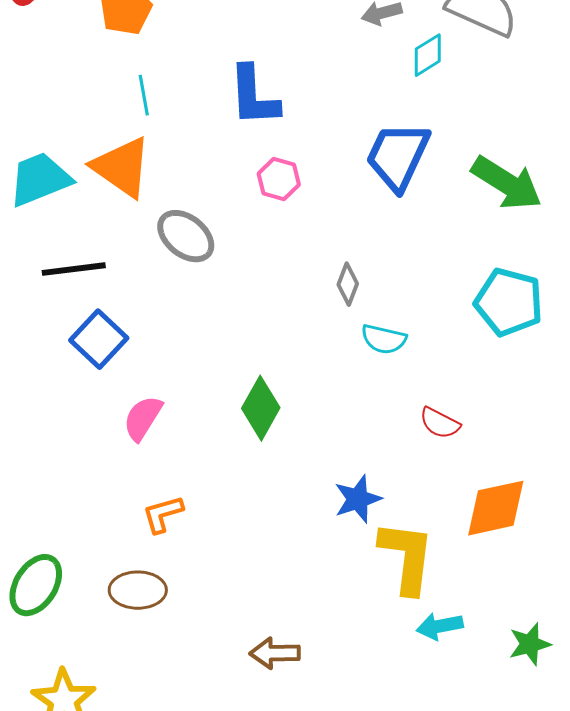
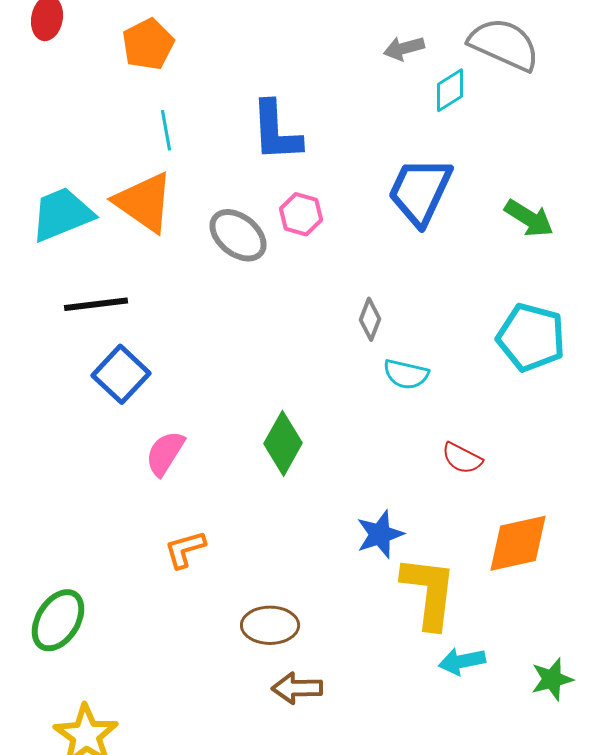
green arrow: (507, 183) -> (529, 218), size x0.7
gray ellipse: (186, 236) -> (238, 235), moved
brown ellipse: (138, 590) -> (270, 625), moved

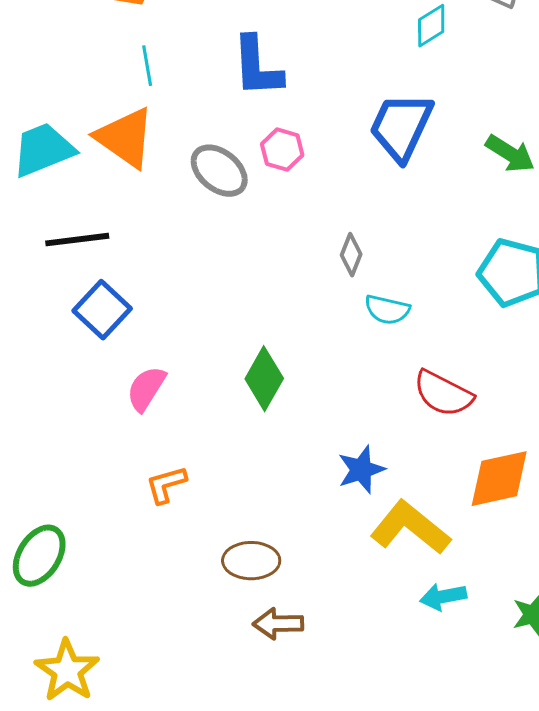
red semicircle: (462, 458) -> (443, 394), size x1.5
yellow L-shape: (429, 592) -> (410, 528), turned -58

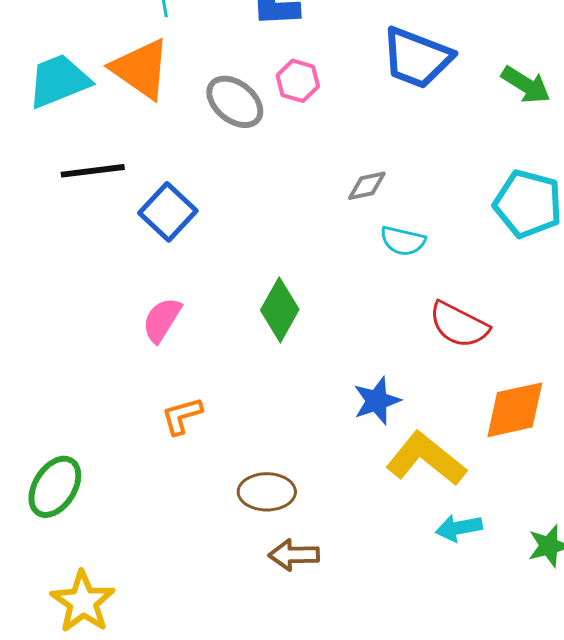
blue trapezoid: (401, 127) -> (417, 58), turned -94
gray diamond: (351, 255) -> (367, 186), turned 57
blue square: (102, 310) -> (168, 212), moved

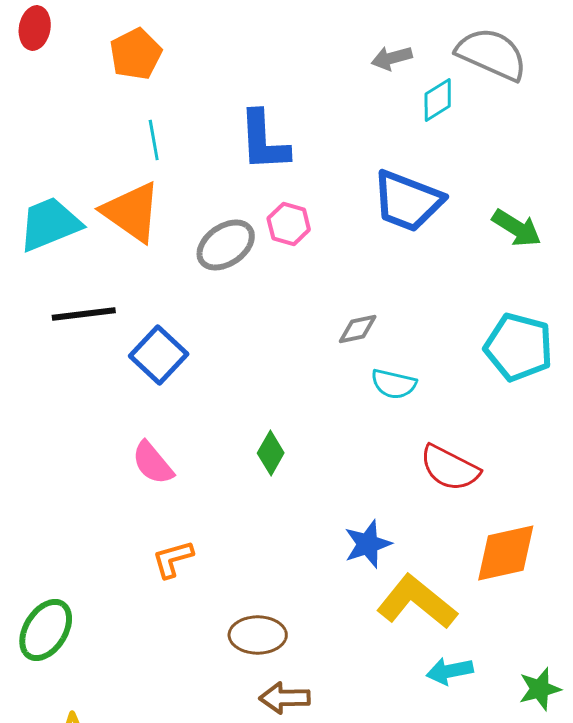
gray ellipse: (235, 102) -> (226, 245), turned -74
green diamond: (280, 310) -> (271, 453), size x0.7
pink semicircle: (162, 320) -> (153, 463), turned -72

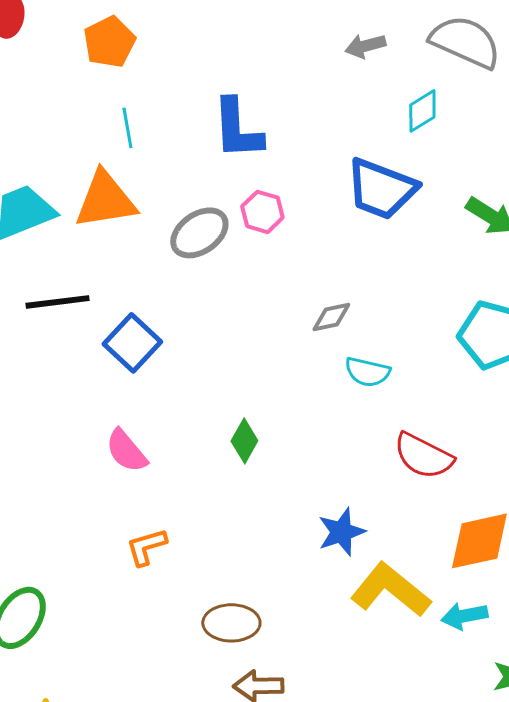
cyan diamond: (438, 100) -> (422, 111), moved
orange triangle: (132, 212) -> (105, 200), turned -44
cyan arrow: (450, 671) -> (464, 616), moved

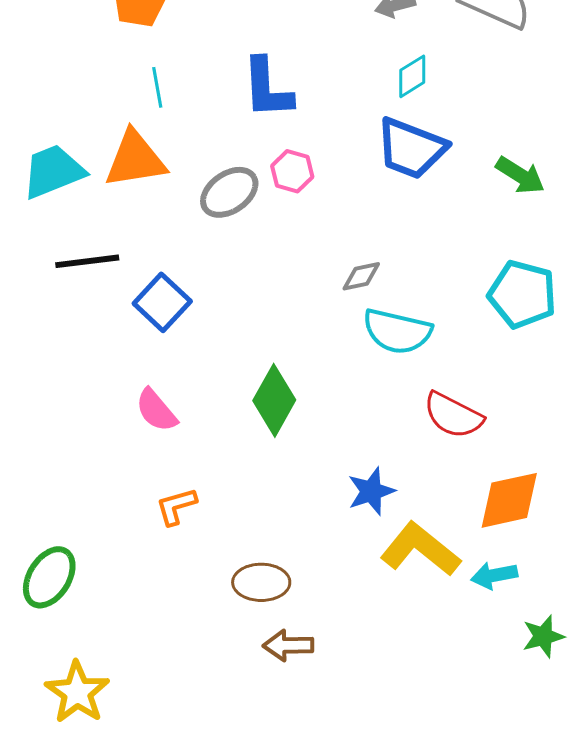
cyan diamond: (422, 111) -> (412, 76), moved
cyan semicircle: (367, 372) -> (397, 331), size x1.5
green diamond: (244, 441) -> (274, 400), size x1.6

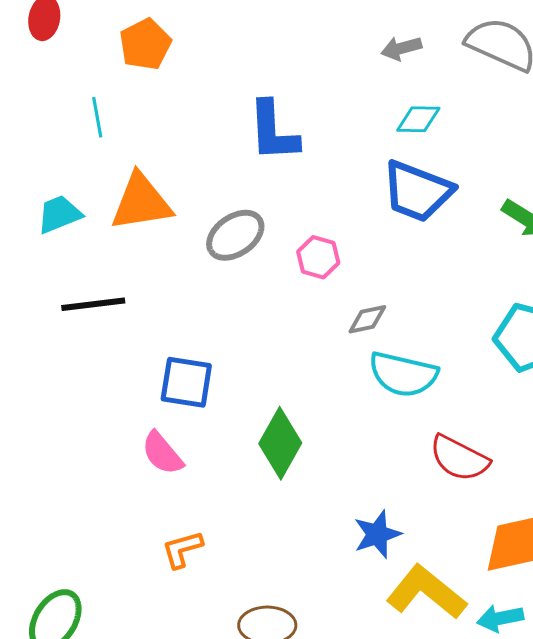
cyan diamond: (412, 76) -> (418, 119), turned 33
cyan line: (157, 87) -> (97, 117), moved
cyan trapezoid: (53, 171) -> (59, 214), size x0.7
pink hexagon: (292, 171) -> (318, 257), moved
blue square: (162, 302) -> (186, 382), moved, turned -34

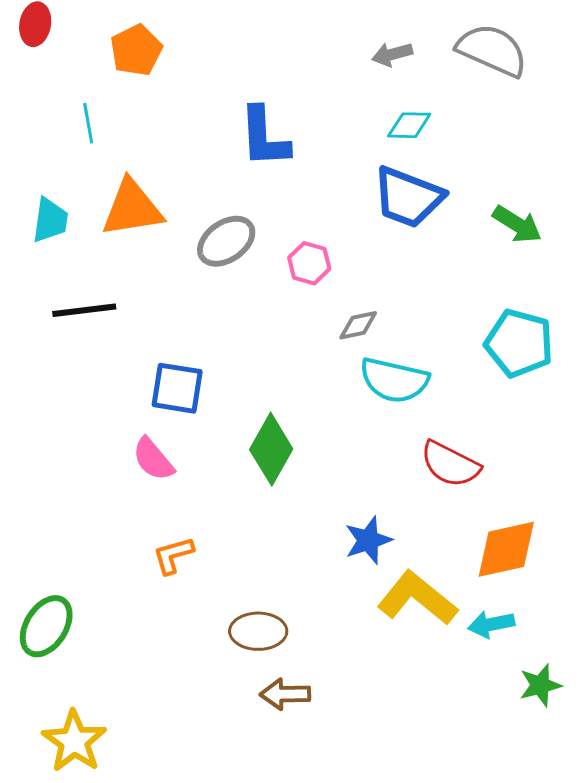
cyan trapezoid: (59, 214) -> (50, 220), turned 120

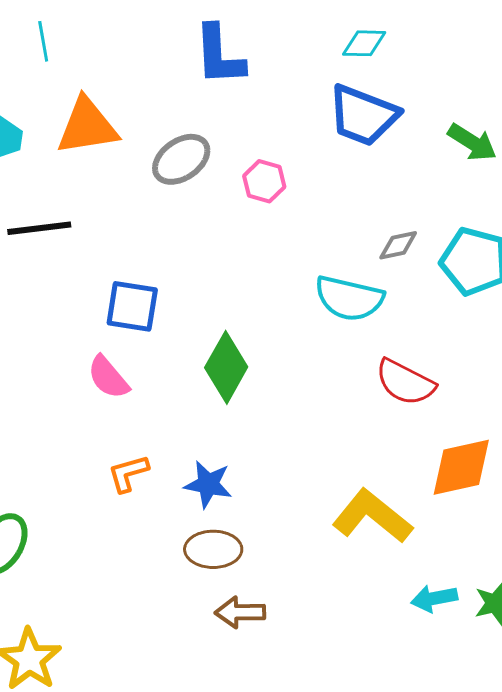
gray diamond: (358, 325) -> (398, 245), moved
blue star: (368, 540) -> (208, 484), moved, turned 30
cyan arrow: (491, 624) -> (434, 598), moved

